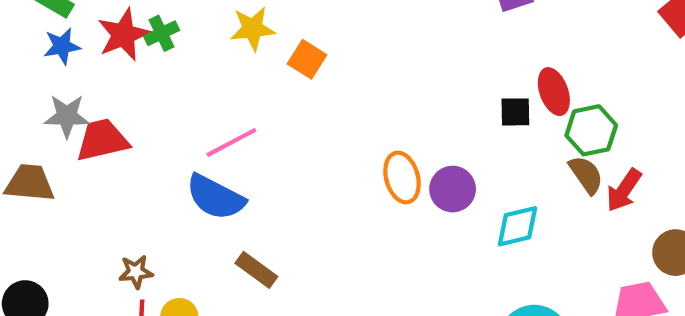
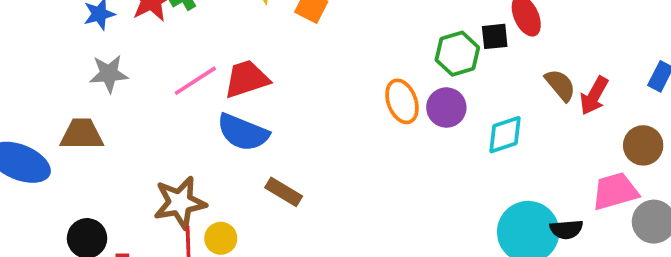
green hexagon: (591, 130) -> (457, 54), moved
red trapezoid: (102, 140) -> (247, 79), moved
pink line: (231, 142) -> (195, 81), moved
brown star: (136, 272) -> (180, 203), size x1.8

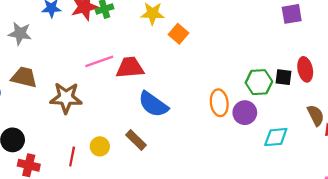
gray star: (109, 74) -> (20, 33), moved
blue semicircle: (243, 132) -> (153, 104), moved
brown star: (180, 203) -> (66, 98), moved
yellow circle: (221, 238) -> (100, 146), moved

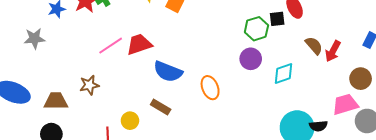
brown trapezoid: (24, 77) -> (56, 101), moved
brown star: (66, 98) -> (89, 85), size x0.7
orange ellipse: (219, 103) -> (210, 88), moved

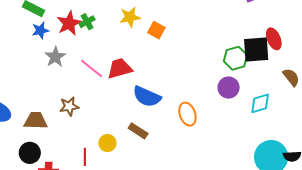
black square: (277, 19) -> (256, 49), size x1.8
gray star: (34, 38) -> (55, 57), moved, turned -30
pink line: (111, 46) -> (92, 69), turned 70

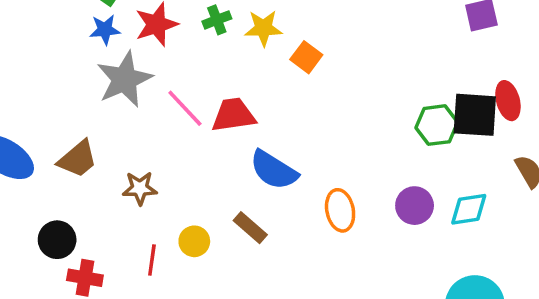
green cross: (87, 22) -> (217, 20), moved
gray star: (55, 57) -> (124, 79), size x1.5
purple circle: (229, 88) -> (415, 206), moved
brown star: (69, 106) -> (140, 188), moved
brown trapezoid: (36, 121) -> (78, 159), moved, turned 130

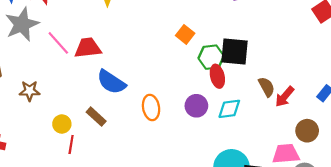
orange square: (306, 57) -> (185, 34), moved
red ellipse: (508, 101) -> (217, 76), moved
red line: (152, 260) -> (71, 145), moved

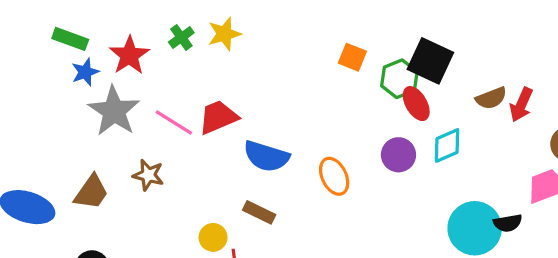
black square: (234, 52) -> (430, 61), turned 36
brown semicircle: (267, 87) -> (491, 98), turned 114
brown star: (30, 91) -> (148, 175), moved, turned 30

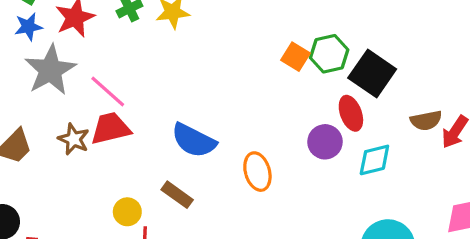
green hexagon: (399, 79) -> (329, 54), moved
red trapezoid: (218, 117) -> (111, 128), moved
purple circle: (398, 155) -> (325, 142), moved

